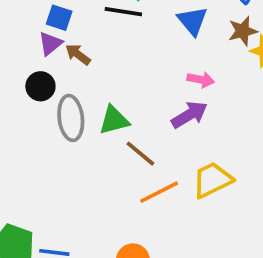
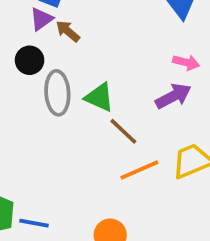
green triangle: (114, 120) -> (99, 97), turned 36

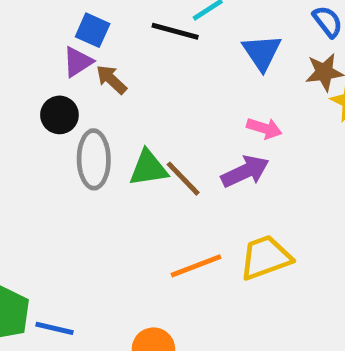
green triangle: (99, 97) -> (148, 168), turned -36
brown line: (123, 131) -> (183, 179), moved

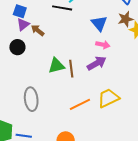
blue square: (93, 30) -> (20, 11), moved
blue triangle: (262, 52) -> (99, 23), moved
gray ellipse: (94, 159) -> (31, 99), moved
brown line: (183, 179) -> (71, 69), turned 42

